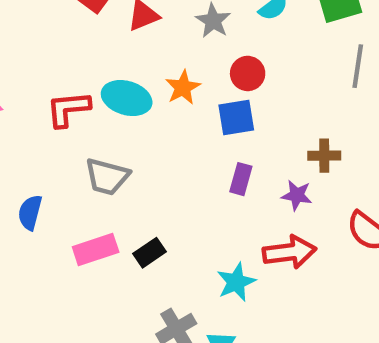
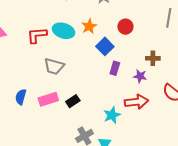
red circle: (248, 73) -> (125, 27), moved
blue square: (236, 117) -> (105, 46), moved, turned -36
blue semicircle: (30, 212) -> (21, 97), moved

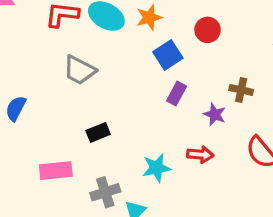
pink rectangle: (48, 99) -> (56, 171), moved
red arrow: (136, 102) -> (200, 155), size x0.7

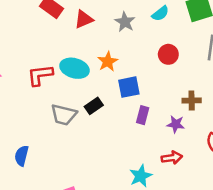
red circle: (208, 30) -> (168, 54), moved
blue square: (168, 55) -> (129, 87), turned 35
black rectangle: (98, 132) -> (94, 106), moved

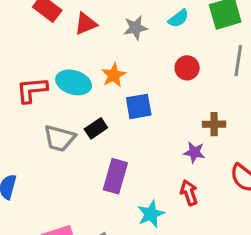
gray star: (125, 22) -> (135, 28), turned 30
purple rectangle: (143, 115) -> (115, 176), moved, size x1.5
red arrow: (172, 158) -> (189, 193), turned -102

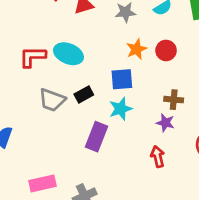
orange star: (114, 75) -> (137, 49), moved
brown cross: (214, 124) -> (174, 100), moved
cyan star: (151, 214) -> (121, 109), moved

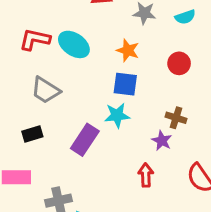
orange star: (137, 49) -> (128, 50), moved, turned 30
black rectangle: (84, 94) -> (32, 134), moved

